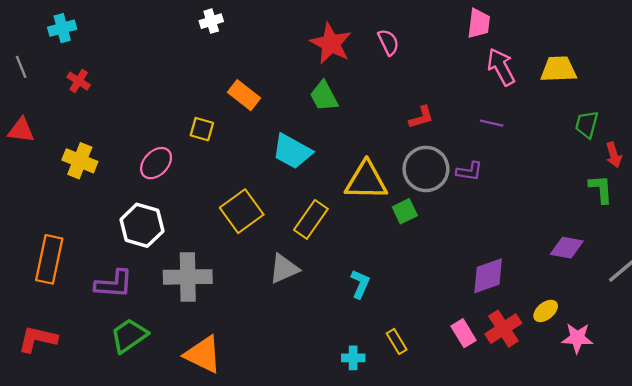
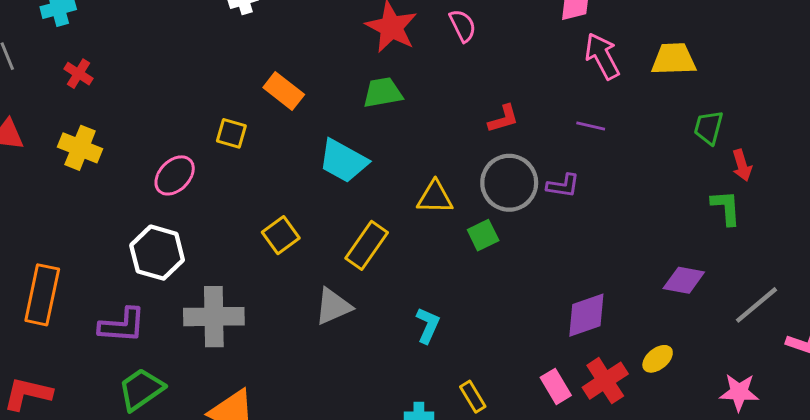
green trapezoid: (324, 96) -> (383, 93), turned 108
yellow cross: (80, 161) -> (80, 148), moved
yellow triangle: (366, 181) -> (435, 197), size x0.7
yellow square: (242, 211) -> (281, 235), size x0.7
pink star: (577, 338) -> (739, 392), moved

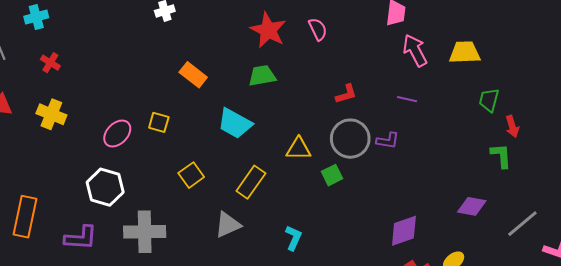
yellow square: (231, 133) -> (159, 122), moved

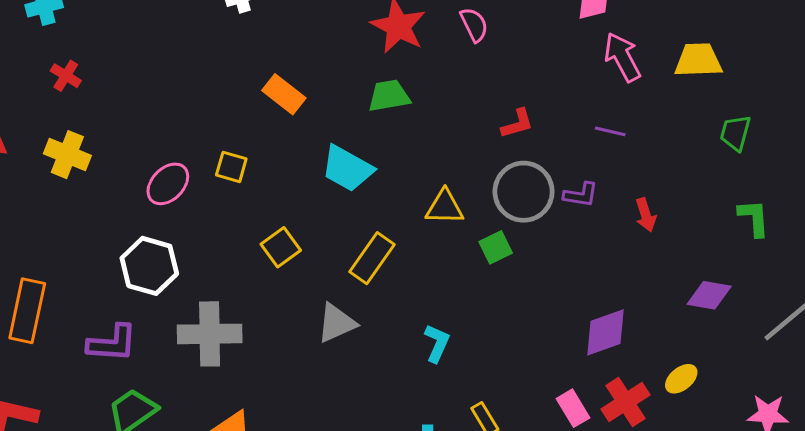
red arrow: (512, 126) -> (646, 215), moved

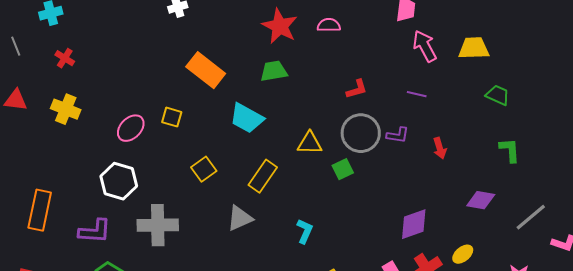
pink semicircle: (474, 25) -> (329, 25), turned -65
orange rectangle: (284, 94) -> (206, 70), size x1.4
green trapezoid: (735, 133) -> (498, 95), turned 100

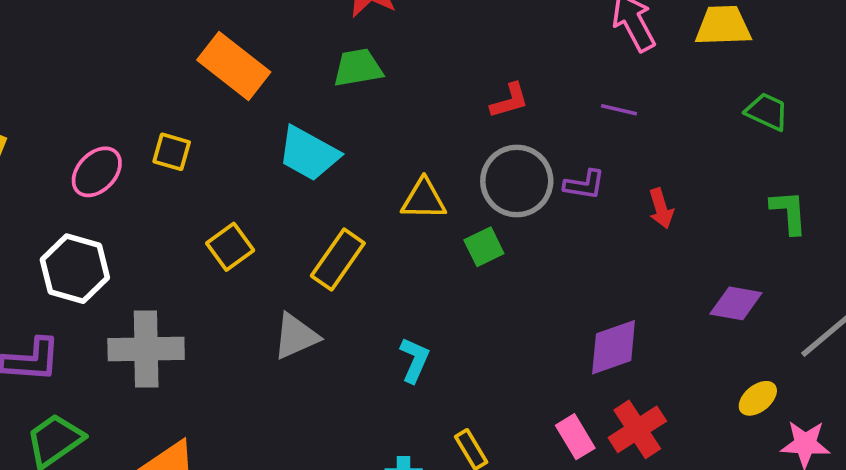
yellow ellipse: (463, 254) -> (758, 398), moved

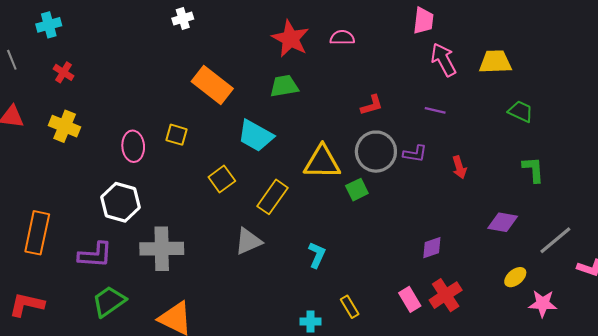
pink ellipse: (97, 172) -> (133, 146), turned -48
yellow triangle: (424, 199) -> (322, 162), size x1.4
yellow square: (230, 247) -> (222, 179), moved
purple diamond: (614, 347) -> (432, 248), size x0.7

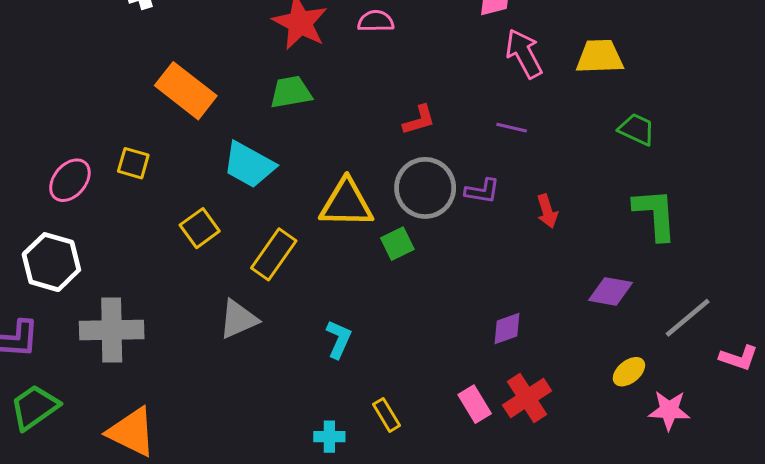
pink ellipse: (133, 146) -> (70, 180), turned 44
green L-shape: (533, 169) -> (655, 214), size x1.4

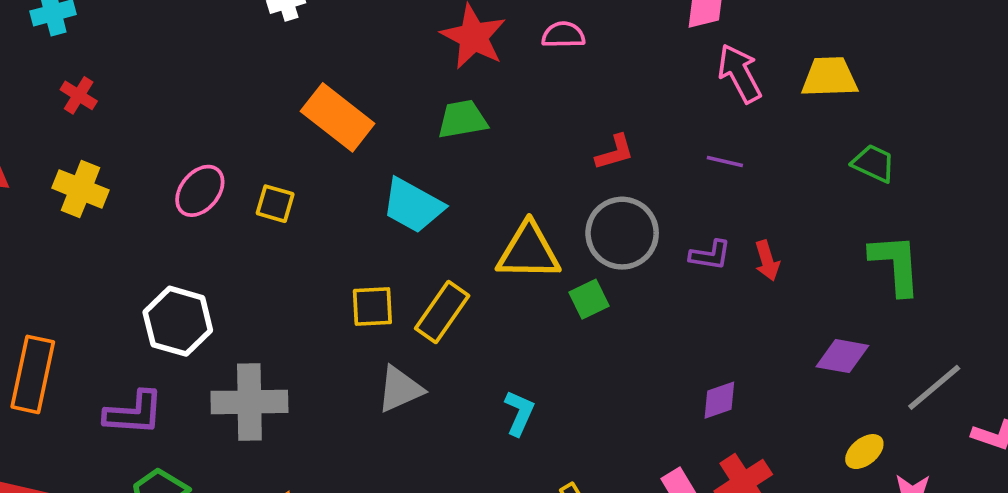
pink ellipse: (70, 180) -> (200, 191), moved
purple L-shape: (482, 191) -> (710, 255), moved
yellow square: (200, 228) -> (372, 307), moved, turned 33

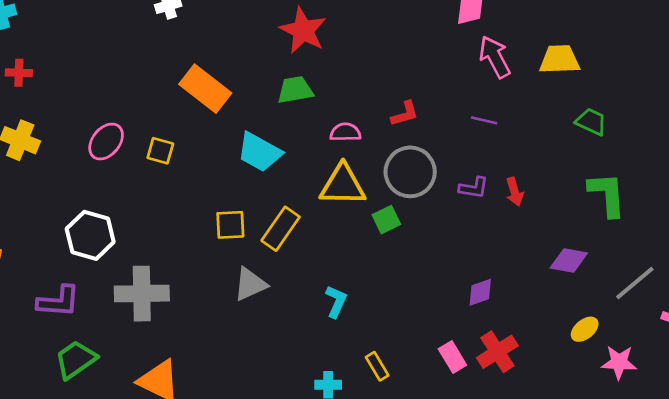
pink semicircle: (563, 35) -> (345, 132), moved
red cross: (79, 95) -> (19, 73), turned -30

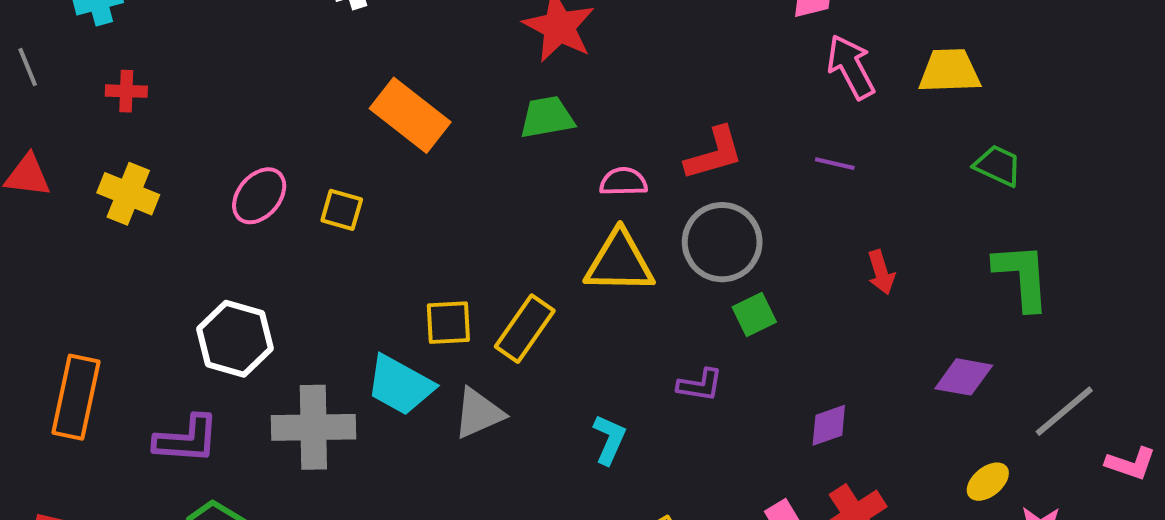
red L-shape: (405, 114) -> (714, 154), size x1.4
cyan trapezoid: (259, 152) -> (400, 385), moved
purple L-shape: (474, 188) -> (700, 385), moved
green square: (386, 220) -> (754, 315), moved

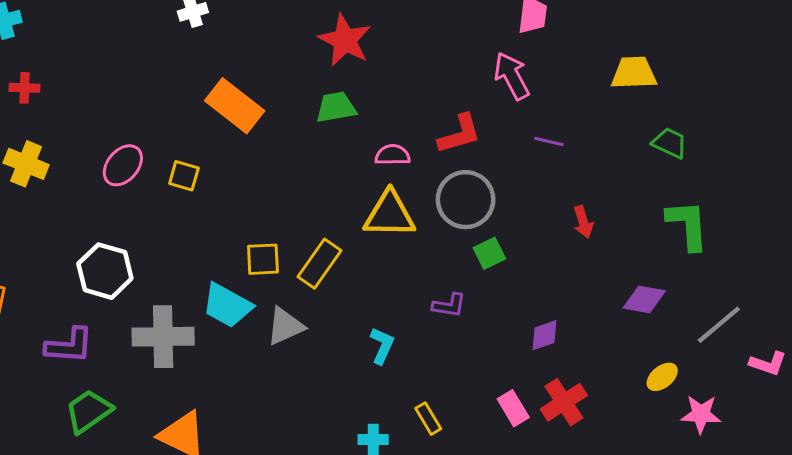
pink arrow: (851, 67) -> (512, 76), moved

